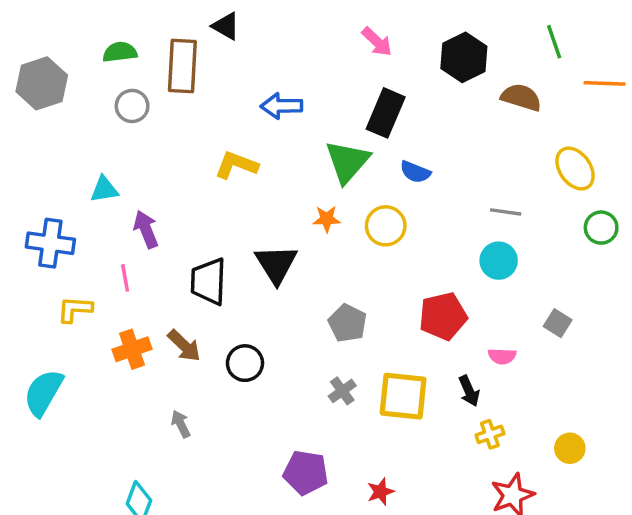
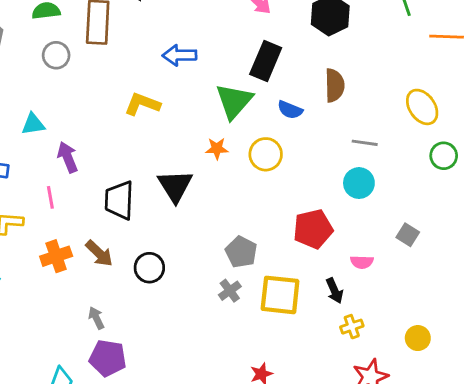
brown semicircle: (521, 97) -> (335, 85), moved, turned 72
gray pentagon: (347, 323) -> (241, 252), moved
purple pentagon: (306, 473) -> (108, 358), moved

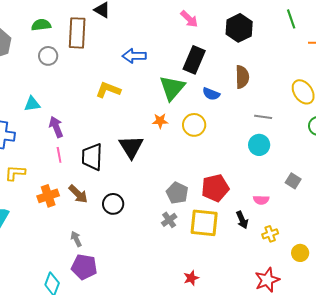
pink line: (50, 197) -> (59, 155), moved
red pentagon: (313, 229) -> (215, 188), moved
yellow cross: (352, 327) -> (270, 234), moved

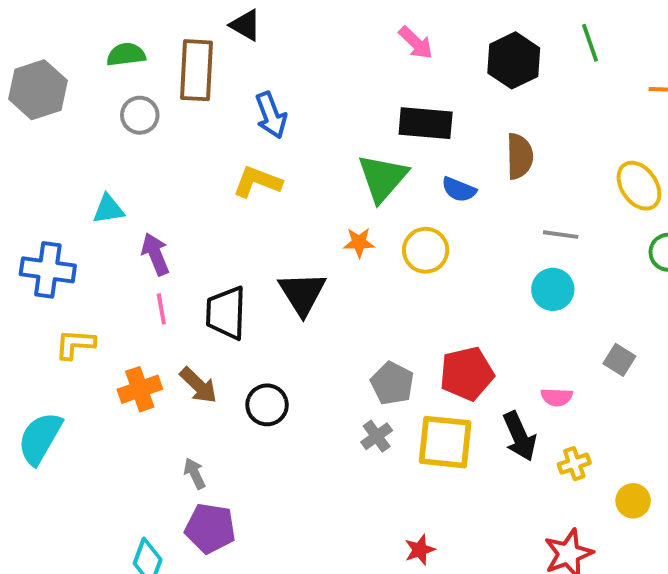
green line: (291, 19) -> (590, 43), moved
blue arrow: (134, 56) -> (271, 115), moved, turned -110
black rectangle: (194, 60) -> (426, 123), turned 72
black arrow: (242, 220) -> (520, 436), size x1.4

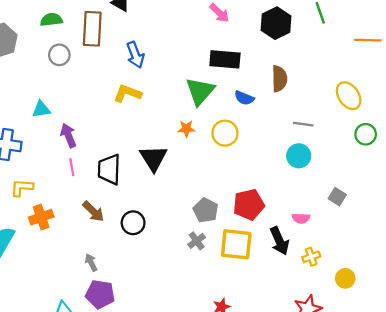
orange cross: (140, 389) -> (41, 217), moved

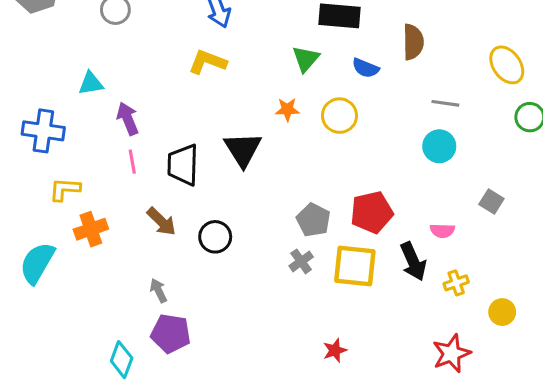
green triangle: (200, 91) -> (306, 59), size x0.7

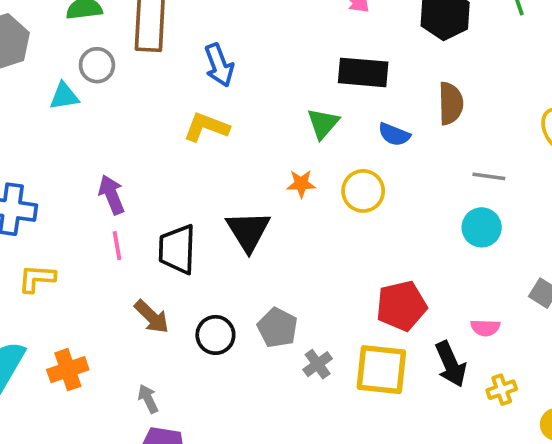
cyan triangle: (91, 83) -> (64, 96), moved
gray pentagon: (313, 220) -> (277, 328), moved
orange cross: (91, 229) -> (68, 370), moved

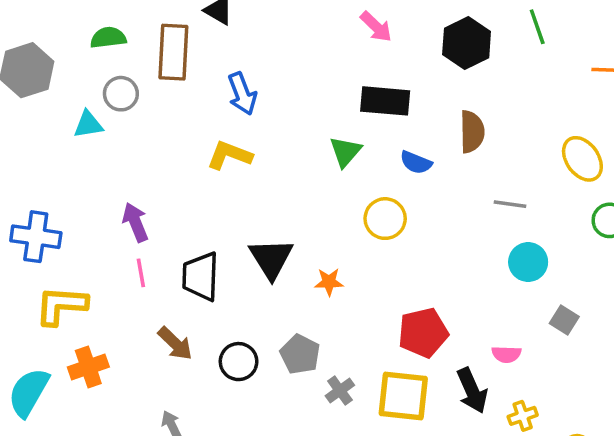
orange star: (301, 184) -> (329, 282), moved
cyan circle: (482, 227) -> (528, 262), moved
yellow L-shape: (37, 278) -> (61, 305), size x1.4
orange cross: (68, 370) -> (88, 367), moved

